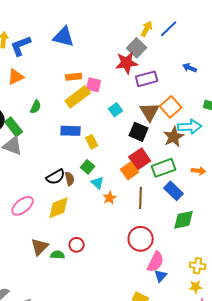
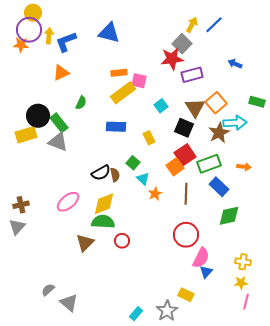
yellow rectangle: (92, 142) -> (149, 138), moved
green semicircle: (58, 255) -> (103, 222), moved, size x1.6

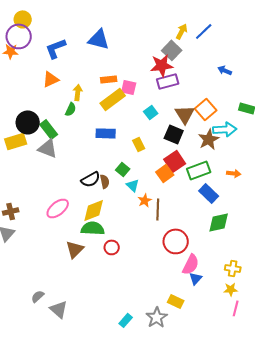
yellow arrow: (49, 36) -> (78, 92), moved
purple rectangle: (192, 75) -> (168, 81), moved
brown line: (186, 194) -> (158, 209), moved

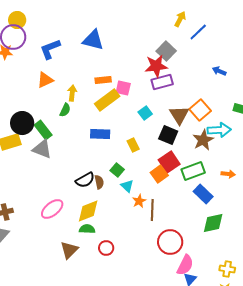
yellow arrow: (182, 31) -> (180, 19), moved
green semicircle: (93, 228) -> (87, 229), size x0.7

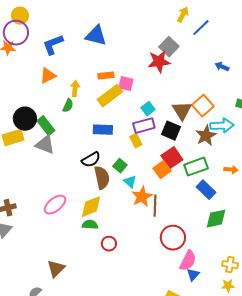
purple rectangle: (162, 82) -> (144, 126), moved
black semicircle: (85, 180) -> (91, 160), moved
brown semicircle: (99, 182) -> (102, 178), size x1.6
orange star: (139, 201) -> (142, 197), size x1.5
brown triangle: (69, 250) -> (56, 269), moved

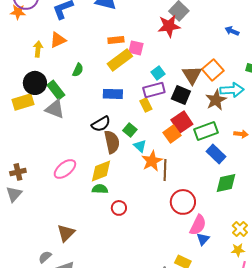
yellow arrow: (75, 89) -> (38, 49), moved
yellow cross: (230, 265) -> (240, 229), turned 35

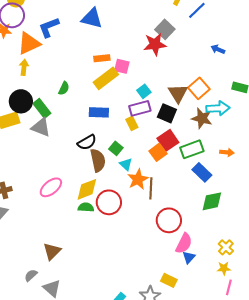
orange triangle: (58, 40) -> (29, 43), moved, size x1.4
brown star: (216, 100) -> (202, 118), turned -30
red circle: (119, 208) -> (109, 202), moved, size x1.6

